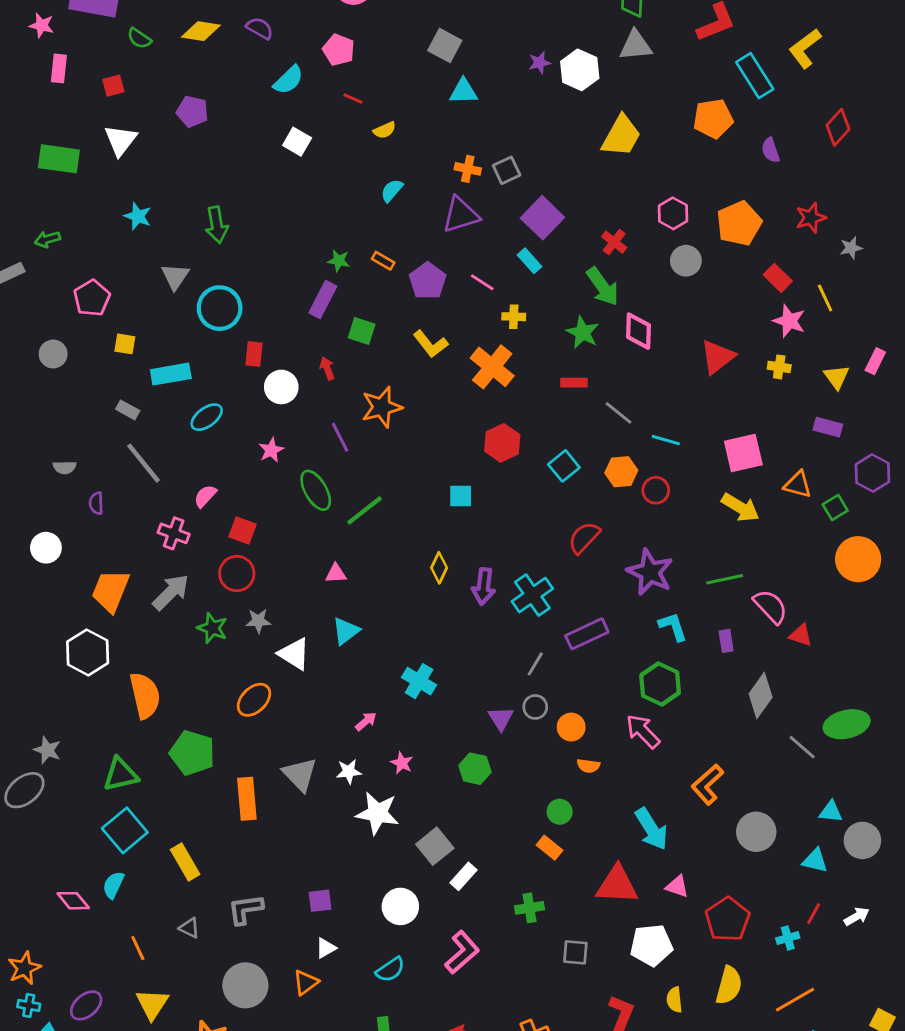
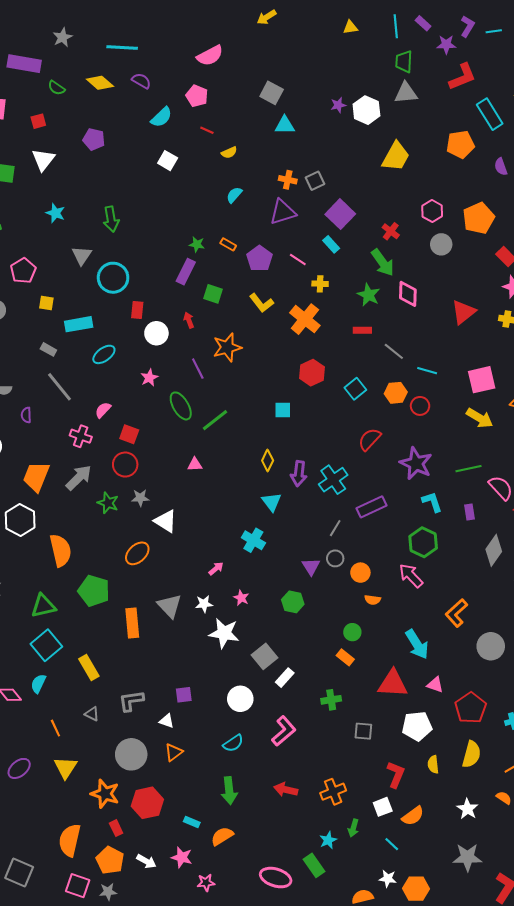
yellow diamond: (201, 31) -> (100, 83), turned 32
cyan triangle: (346, 631) -> (272, 502), moved, turned -30
white triangle: (326, 948) -> (167, 721), moved, turned 49

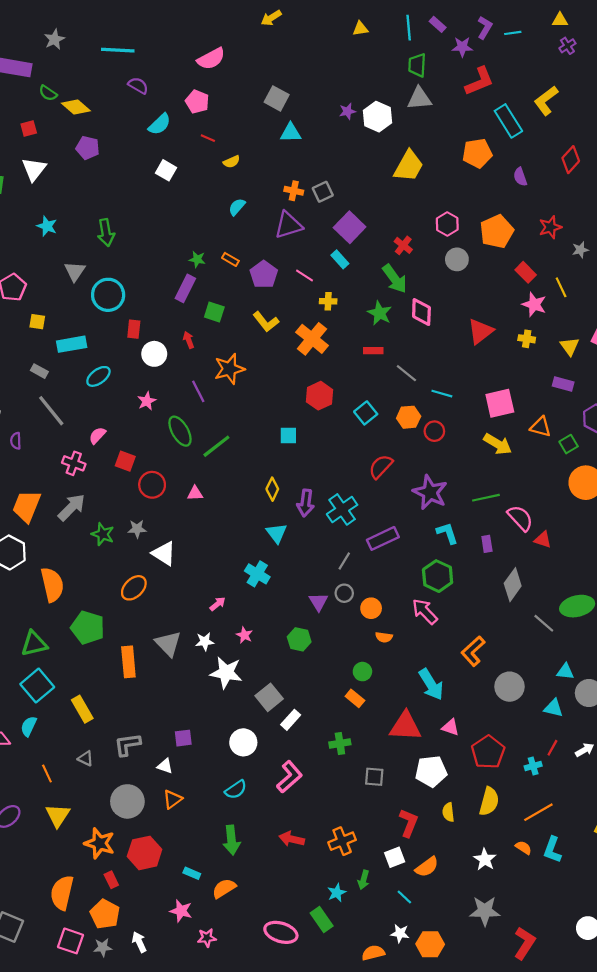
yellow diamond: (100, 83) -> (76, 107), moved
red circle: (125, 465) -> (152, 485), moved
white arrow: (146, 861) -> (139, 942), moved, turned -144

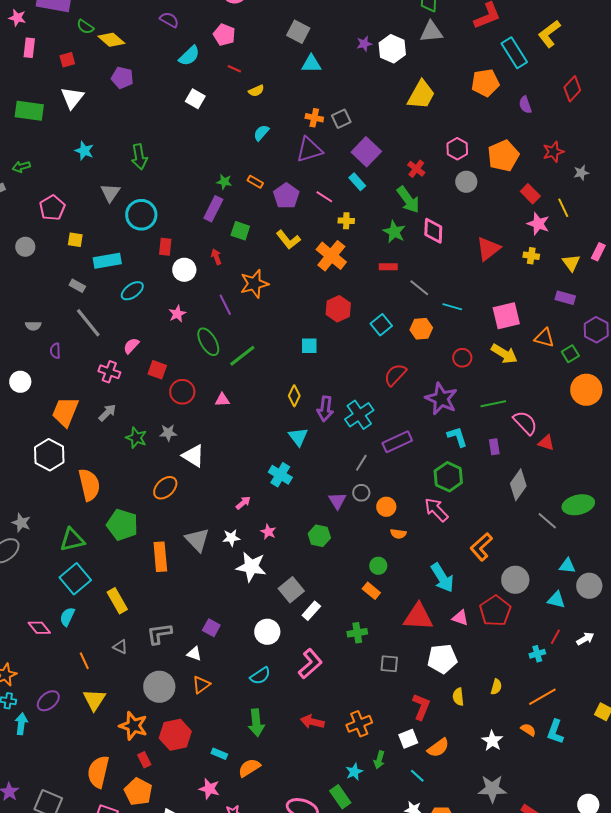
red circle: (434, 431) -> (462, 358), moved
gray arrow: (72, 507) -> (107, 413), size x0.7
purple square: (183, 738) -> (211, 628), turned 36
red pentagon: (488, 752) -> (495, 611), moved
yellow semicircle: (489, 801) -> (496, 687), size x0.6

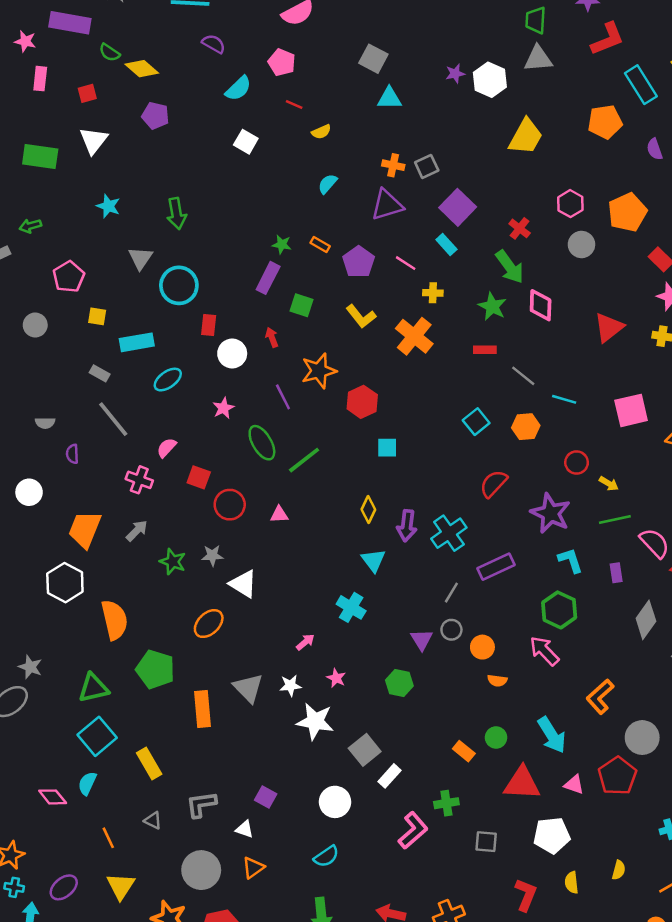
red hexagon: (338, 309) -> (362, 402), moved
yellow arrow: (504, 354) -> (609, 484), moved, size x0.6
green circle: (378, 566) -> (496, 738), moved
pink L-shape: (310, 664) -> (413, 830), moved

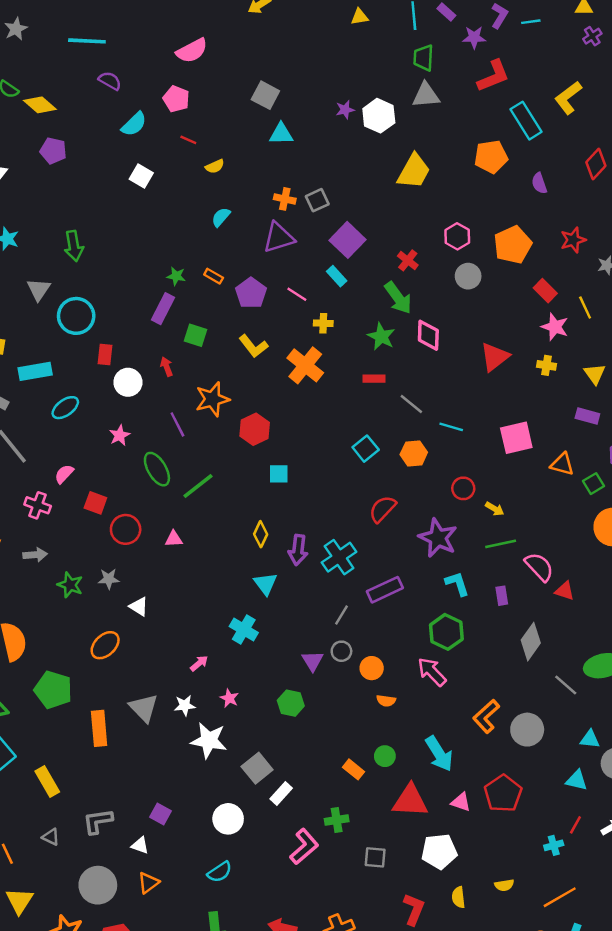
gray arrow: (137, 531) -> (35, 555), turned 40
white triangle: (243, 584) -> (139, 607), size x0.7
gray circle: (642, 738) -> (527, 730), moved
yellow semicircle: (619, 870) -> (504, 885), turned 66

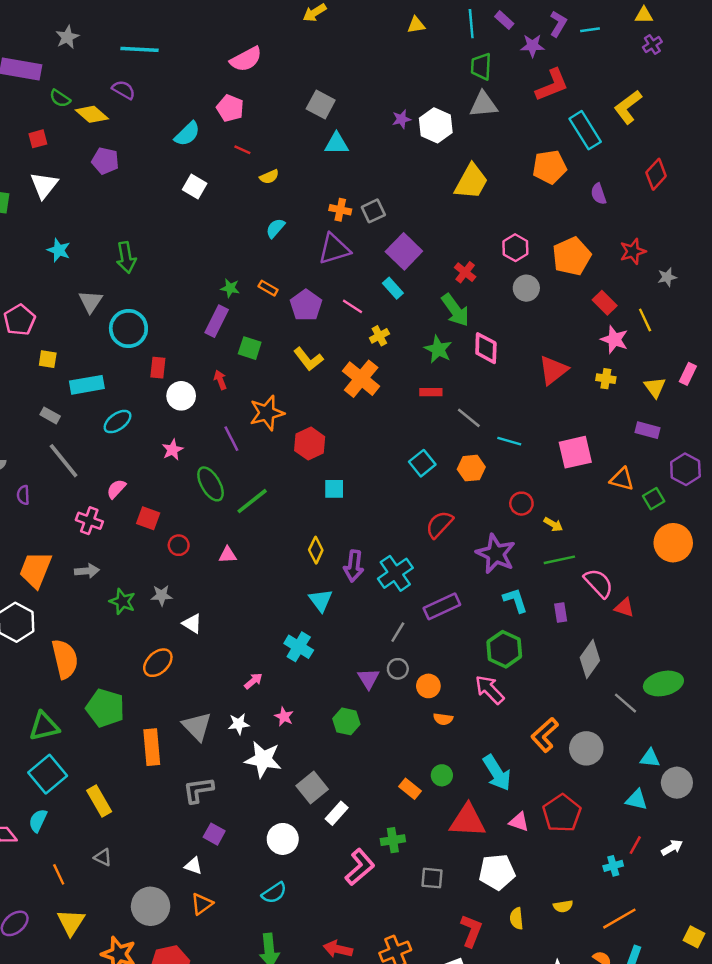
purple semicircle: (110, 81) -> (124, 90), moved
yellow cross: (323, 323) -> (379, 336), turned -30
red circle: (126, 529) -> (179, 545), size x0.7
gray L-shape: (98, 821) -> (198, 790), moved

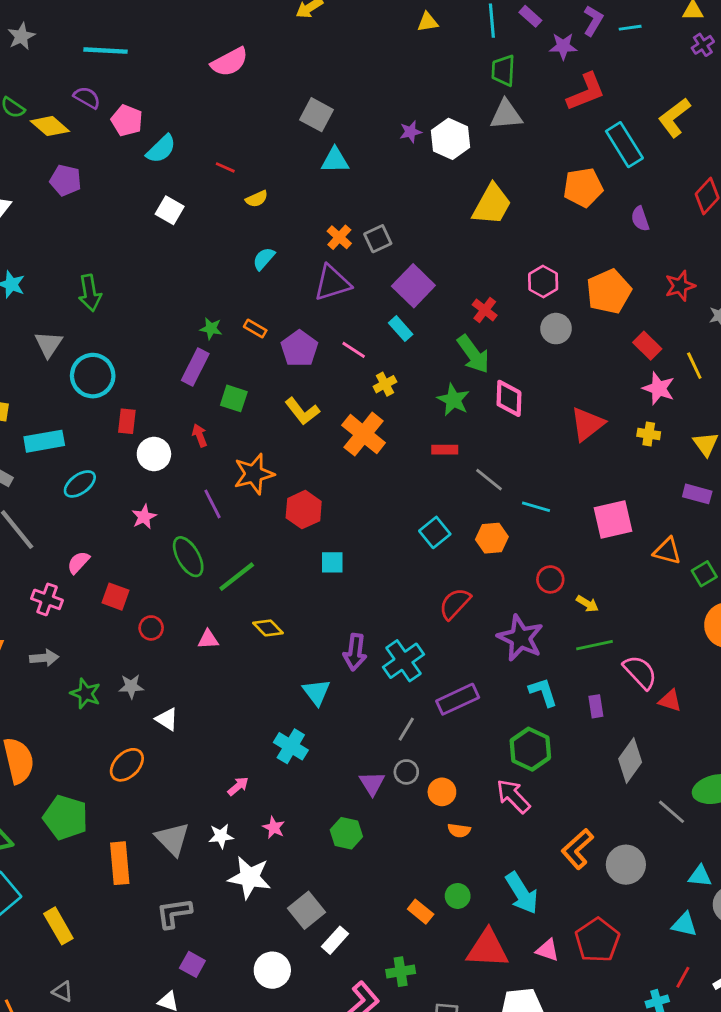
pink pentagon: (230, 108) -> (127, 120), moved
orange cross: (340, 210) -> (339, 237), turned 30
yellow diamond: (316, 550) -> (268, 628), moved, turned -70

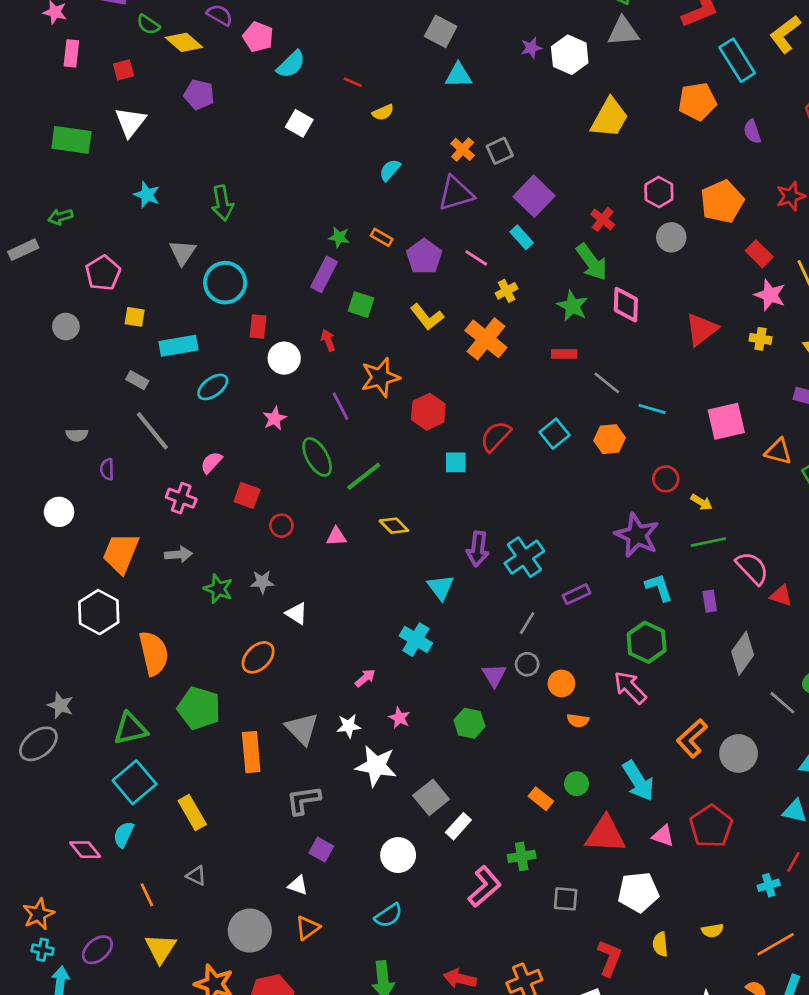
red semicircle: (455, 604) -> (496, 436), moved
purple rectangle: (458, 699) -> (577, 594), size x0.7

